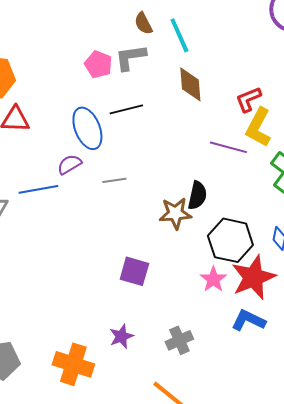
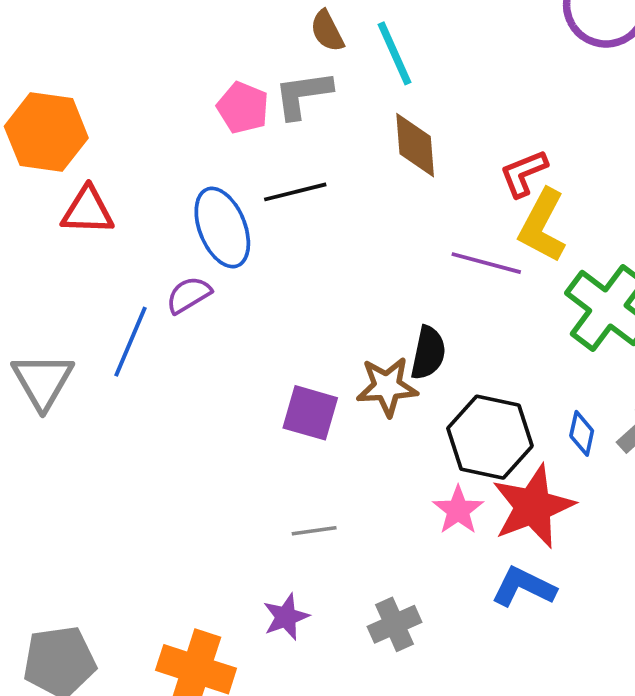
gray line: (114, 180) -> (314, 531), moved
blue line: (38, 189) -> (131, 342), turned -57
purple square: (134, 271) -> (310, 413), moved

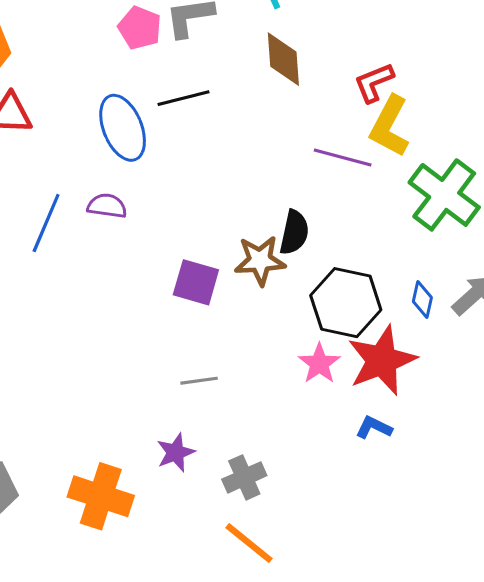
purple semicircle: (189, 295) -> (107, 206), moved, turned 39
blue L-shape: (524, 587) -> (374, 428), size x0.7
gray cross: (395, 624) -> (244, 477), moved

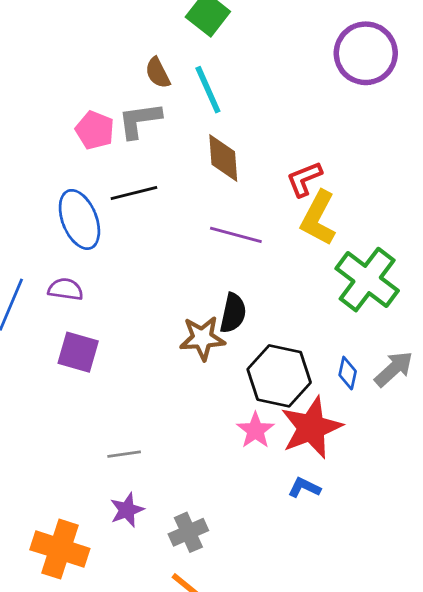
purple line: (343, 157) -> (236, 235), moved
purple square: (196, 282) -> (78, 352), moved
gray line: (199, 381) -> (124, 454), moved

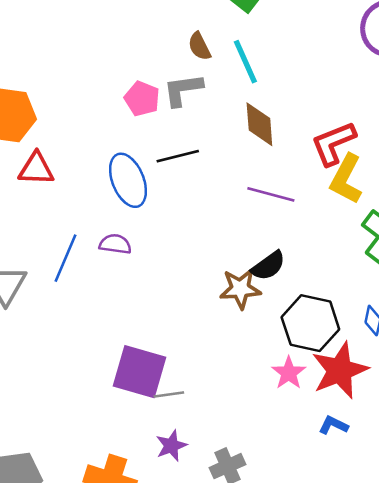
red L-shape: (304, 179) -> (333, 143), size x1.4
black semicircle: (233, 313) -> (268, 266), turned 42
purple square: (78, 352) -> (139, 372), moved, size x1.4

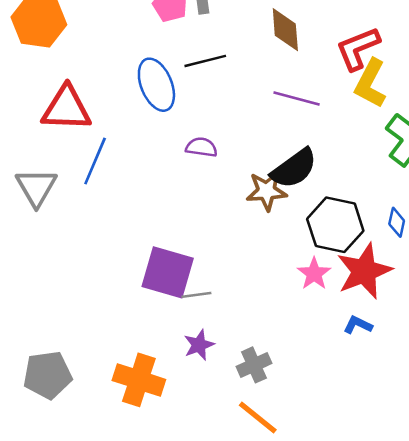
red triangle: (36, 169) -> (66, 108), moved, size x1.4
purple semicircle: (115, 244) -> (201, 147), moved
black semicircle: (268, 266) -> (294, 169), size x1.4

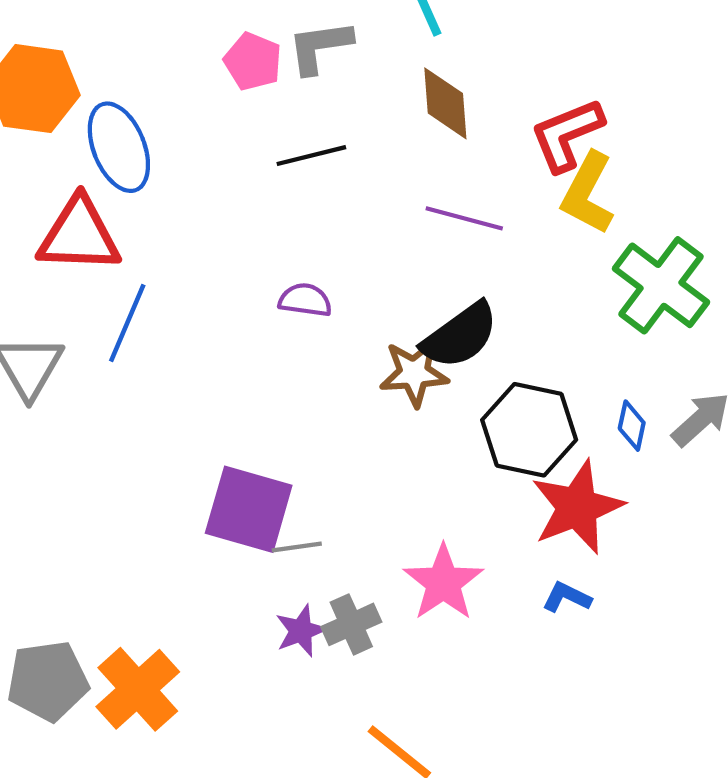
blue ellipse: (156, 85) -> (119, 147), moved
pink star: (314, 274) -> (443, 583), moved, size x1.4
gray cross: (254, 365) -> (351, 624), moved
orange cross: (139, 380) -> (138, 689), moved, turned 30

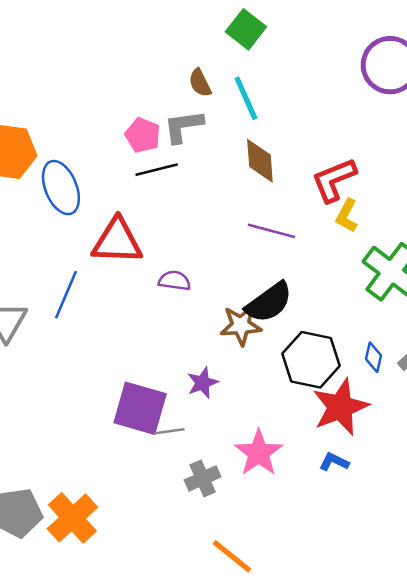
black line: (311, 156) -> (157, 170), moved
yellow L-shape: (588, 193) -> (347, 216), size x0.7
red triangle: (79, 235) -> (117, 241), moved
purple star: (301, 631) -> (203, 383), moved

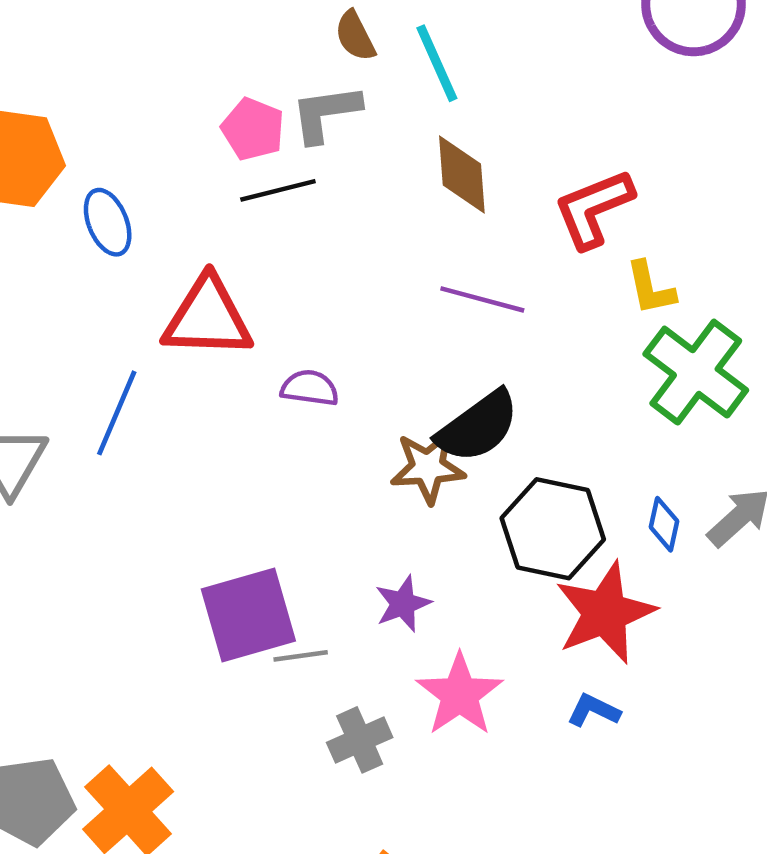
blue ellipse: (61, 188) -> (108, 222), size x0.7
yellow L-shape: (347, 216) -> (650, 288), moved, turned -40
purple star: (203, 383) -> (403, 604), moved
purple square: (140, 408) -> (248, 615), turned -32

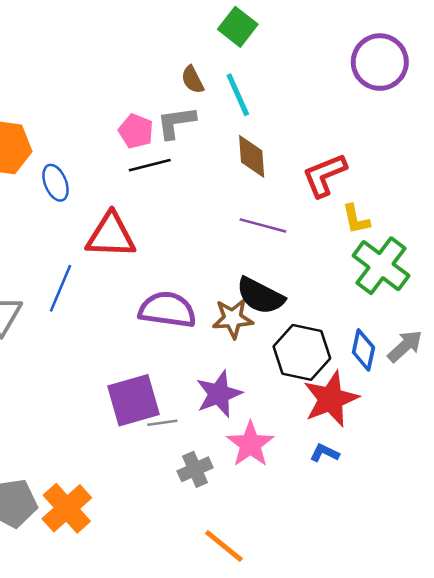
purple semicircle: (310, 388) -> (167, 310), moved, size x1.8
black semicircle: (478, 427) -> (260, 296), turned 63
blue diamond: (664, 524) -> (363, 350), size x1.4
purple star: (403, 604) -> (219, 394), size x1.5

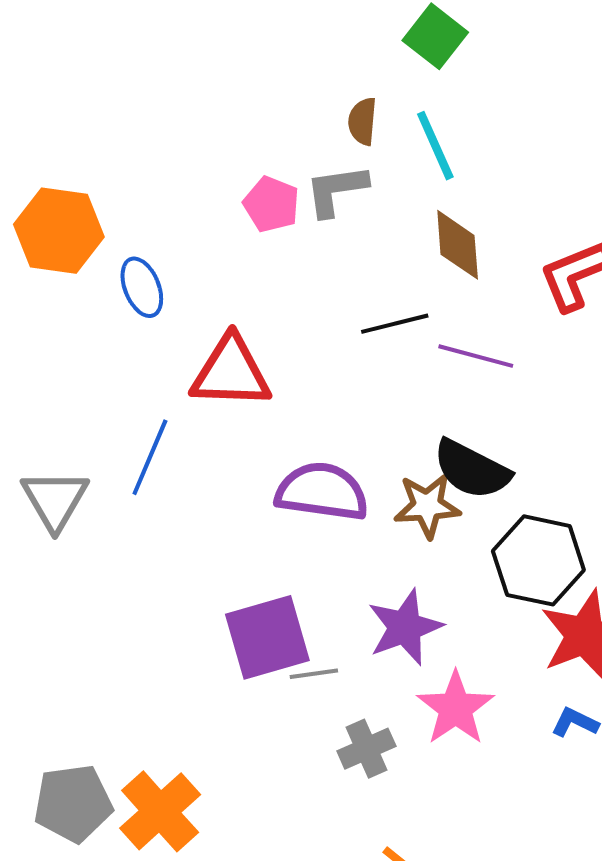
brown semicircle: (193, 80) -> (362, 121), turned 32
black line: (150, 165) -> (395, 324), moved

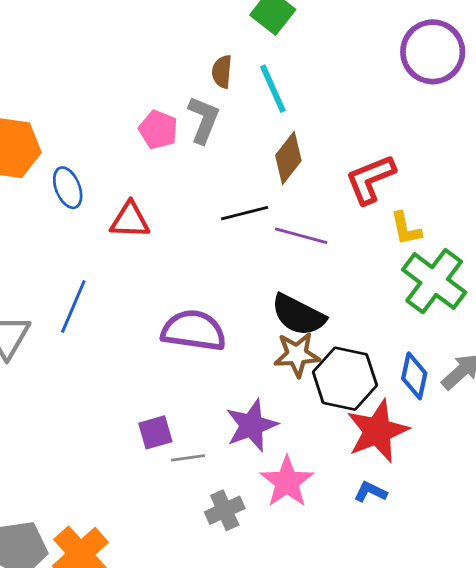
gray L-shape: (336, 190) -> (203, 120), turned 120
brown diamond: (458, 245) -> (288, 158), turned 42
red triangle: (231, 372) -> (130, 220), moved, size x0.7
brown star: (427, 506) -> (297, 355), moved
purple square: (267, 637) -> (155, 432), size x0.6

